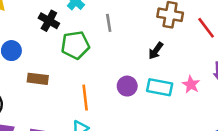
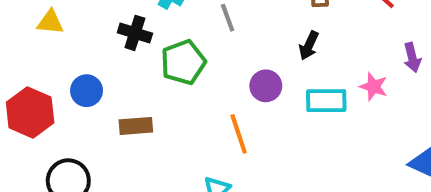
purple circle: (127, 86) -> (266, 86), moved
orange line: (85, 98) -> (239, 134), moved

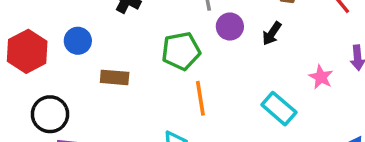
green pentagon: (183, 62) -> (181, 51), moved
purple circle: (266, 86) -> (230, 27), moved
cyan rectangle: (326, 101) -> (279, 109), moved, turned 32

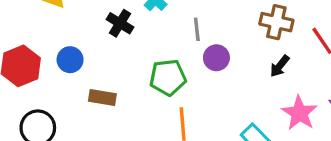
black arrow: (272, 33) -> (280, 66), moved
pink star: (321, 77) -> (299, 113), size x1.5

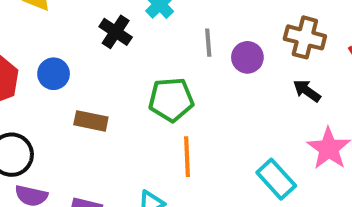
purple circle: (216, 58) -> (247, 57), moved
black arrow: (280, 66) -> (307, 91), turned 85

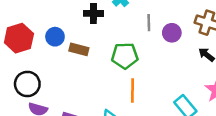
black cross: (116, 32) -> (93, 13), turned -36
brown rectangle: (91, 121) -> (79, 49), moved

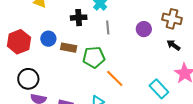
gray line: (149, 23) -> (108, 27), moved
green pentagon: (125, 56) -> (94, 57), moved
orange line: (132, 90) -> (115, 78), turned -42

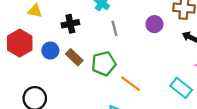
black cross: (79, 18) -> (70, 24), moved
red hexagon: (19, 42) -> (20, 43), moved
brown rectangle: (69, 48) -> (74, 57), turned 42

